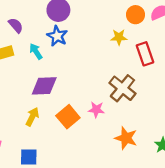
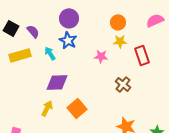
orange circle: (135, 15) -> (118, 22), moved
brown cross: (122, 88) -> (123, 84), size x0.7
pink star: (96, 110) -> (101, 56), moved

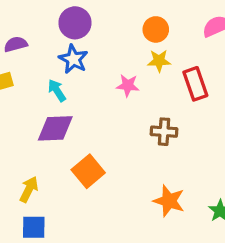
purple semicircle: (33, 31) -> (16, 44), turned -64
cyan arrow: (50, 53) -> (57, 90), moved
brown cross: (123, 84) -> (164, 132), turned -35
yellow arrow: (47, 108) -> (29, 189), moved

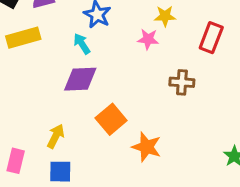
yellow star: (159, 61) -> (165, 16), moved
red rectangle: (195, 84) -> (211, 38), turned 40
orange star: (169, 201) -> (146, 147), moved

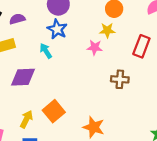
purple diamond: (80, 79) -> (23, 77), moved
orange square: (111, 119) -> (54, 111), moved

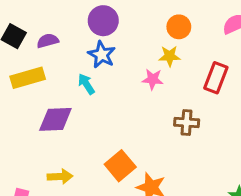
orange square: (54, 111) -> (120, 166), moved
yellow arrow: (26, 119) -> (60, 177), turned 60

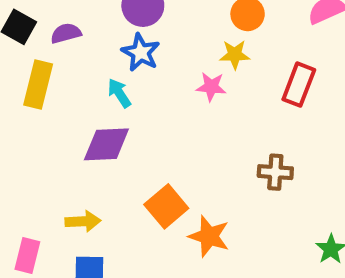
yellow rectangle: (28, 78) -> (38, 85), turned -60
purple diamond: (55, 119) -> (106, 144), moved
brown cross: (187, 123) -> (275, 172), moved

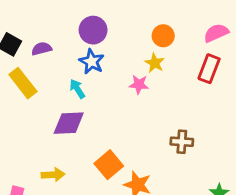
yellow star: (235, 55) -> (155, 63), turned 30
yellow rectangle: (38, 85) -> (23, 83), turned -52
red rectangle: (299, 85) -> (209, 69), moved

